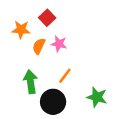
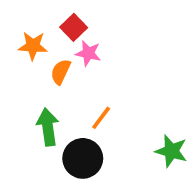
pink star: (59, 44) -> (88, 53), moved
green star: (97, 97) -> (171, 151), moved

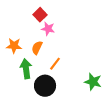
orange star: (33, 46) -> (14, 46), moved
orange semicircle: (61, 72) -> (37, 48), moved

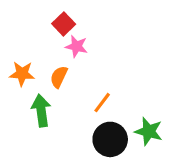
orange line: (55, 64) -> (102, 103), moved
black circle: (45, 86) -> (110, 139), moved

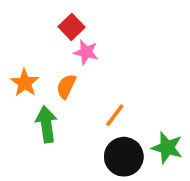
orange star: (22, 74) -> (25, 83), turned 30

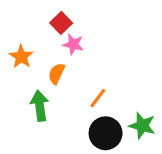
orange star: (25, 83) -> (21, 57), moved

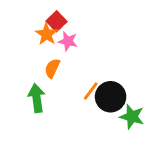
orange star: (21, 57) -> (47, 34), moved
black circle: (106, 133) -> (111, 97), moved

